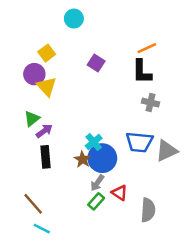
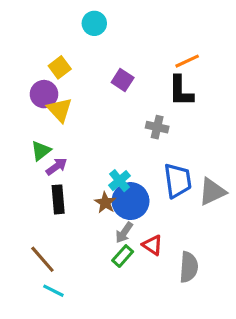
gray cross: (150, 103) -> (157, 127), moved
blue trapezoid: (139, 142) -> (178, 181), turned -104

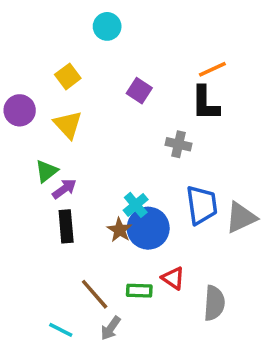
purple circle: (44, 94) -> (20, 110), moved
gray arrow: (124, 232) -> (111, 328), moved
green rectangle: (123, 256) -> (139, 291), turned 50
brown line: (42, 259) -> (95, 294), moved

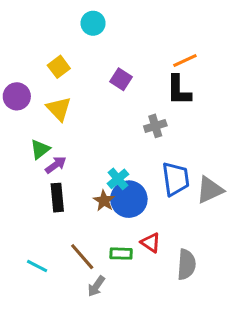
gray cross: (178, 144) -> (155, 126), turned -30
cyan line: (61, 330) -> (37, 266), moved

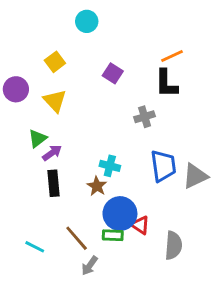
cyan cross: (118, 179) -> (110, 166), turned -36
blue circle: (129, 199) -> (120, 214), moved

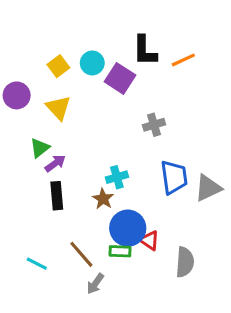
cyan circle: (87, 21) -> (92, 63), moved
purple square: (113, 73) -> (120, 78), size x1.4
black L-shape: (166, 83) -> (145, 51), moved
cyan cross: (110, 166) -> (117, 177), turned -30

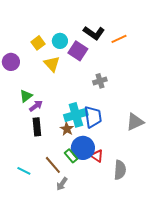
black L-shape: (145, 51) -> (94, 33), turned -55
yellow triangle: (58, 108) -> (52, 64), moved
cyan cross: (117, 177) -> (76, 115), size x1.6
blue trapezoid: (174, 177) -> (93, 117), moved
green rectangle: (120, 251) -> (71, 156), moved, turned 48

